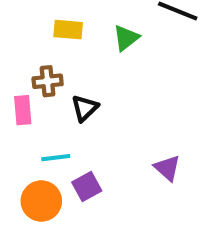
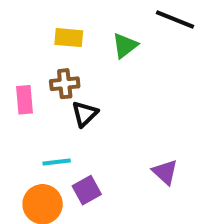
brown cross: (48, 81) -> (65, 84), moved
pink rectangle: (23, 110) -> (24, 100), moved

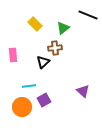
yellow rectangle: (69, 38) -> (35, 24), turned 40
brown cross: (65, 84) -> (55, 48), moved

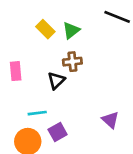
green triangle: (63, 28) -> (71, 30), moved

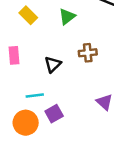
yellow rectangle: (45, 29) -> (28, 15), moved
brown cross: (72, 62) -> (88, 53), moved

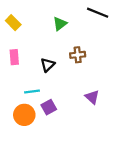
yellow rectangle: (28, 15) -> (13, 23), moved

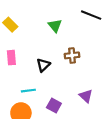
green triangle: (60, 24) -> (55, 26), turned -32
purple square: (49, 107) -> (54, 105), moved, turned -32

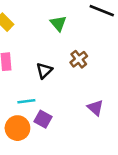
brown cross: (72, 55) -> (79, 59), turned -32
purple square: (54, 105) -> (43, 119), moved

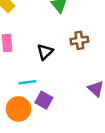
brown cross: (79, 59) -> (79, 40), turned 30

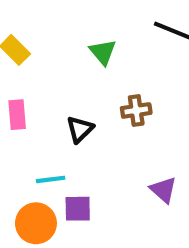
purple square: (44, 100) -> (78, 209), turned -30

